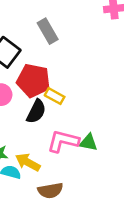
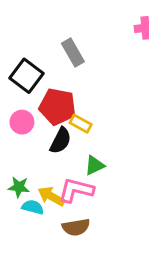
pink L-shape: (63, 141) -> (76, 190), moved
green triangle: (88, 143) -> (95, 165), moved, turned -36

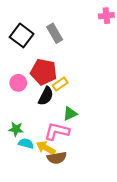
black square: (27, 76) -> (22, 35), moved
yellow rectangle: (81, 124) -> (60, 84), turned -64
yellow arrow: (51, 196) -> (46, 148), moved

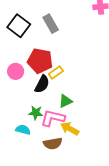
green star: (16, 129) -> (36, 113), moved
yellow arrow: (46, 148) -> (70, 129), moved

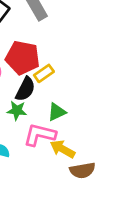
green star: (36, 113) -> (17, 110), moved
brown semicircle: (53, 143) -> (82, 170), moved

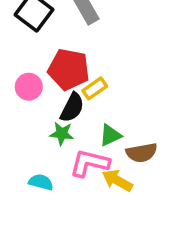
brown semicircle: (82, 170) -> (142, 153), moved

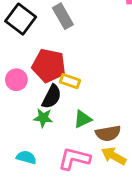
yellow rectangle: (95, 88) -> (70, 81), turned 54
pink L-shape: (89, 163) -> (74, 159), moved
yellow arrow: (117, 180) -> (114, 156), moved

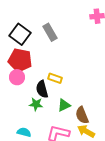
red pentagon: (49, 66) -> (20, 60), moved
black semicircle: (52, 97) -> (42, 89), turned 138
brown semicircle: (108, 133) -> (82, 115), turned 78

